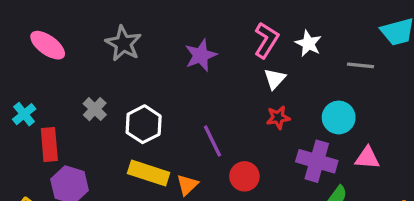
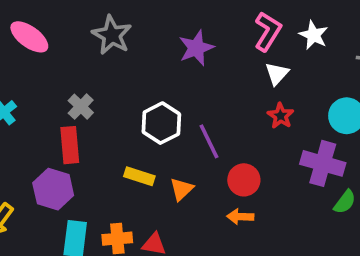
red star: (278, 117) -> (281, 116), turned -30
white hexagon: (144, 124) -> (161, 123), moved
red rectangle: (49, 144) -> (70, 145), moved
yellow rectangle: (149, 173) -> (139, 176), size x0.7

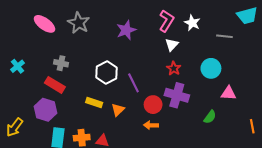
pink ellipse: (29, 37) -> (44, 24), moved
gray cross: (81, 107) -> (61, 63), turned -32
red rectangle: (70, 145) -> (55, 85), turned -54
purple cross: (323, 163) -> (177, 95), moved

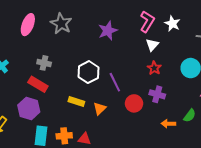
pink ellipse: (44, 24) -> (28, 25), turned 75
purple cross: (177, 95) -> (157, 94), size x0.7
orange arrow: (151, 125) -> (168, 124), moved

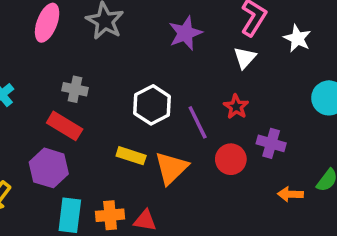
white star: (172, 24) -> (297, 38), moved
white triangle: (152, 45) -> (245, 58), moved
red star: (154, 68) -> (236, 107), moved
orange triangle: (100, 108) -> (171, 168), size x1.5

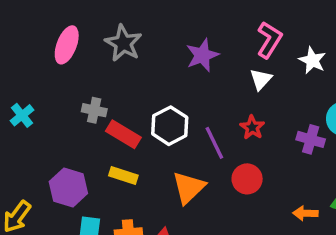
red rectangle: (65, 126) -> (123, 134), moved
purple cross: (271, 143) -> (311, 139), moved
yellow rectangle: (131, 156) -> (123, 175), moved

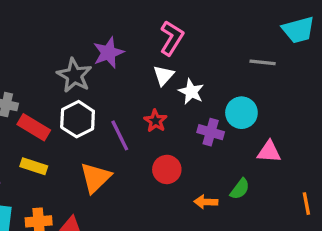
gray star: (123, 43) -> (74, 75), moved
white star: (312, 60) -> (191, 92), moved
red circle: (247, 179) -> (167, 169), moved

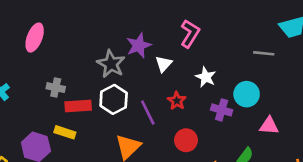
white triangle: (164, 75) -> (164, 64), moved
red rectangle: (34, 127) -> (78, 106), turned -35
yellow rectangle: (34, 166) -> (65, 132), moved

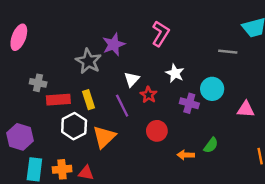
white triangle: (164, 64) -> (132, 79), moved
white hexagon: (114, 99) -> (74, 126), moved
pink triangle: (269, 126) -> (246, 109), moved
yellow rectangle: (65, 132) -> (88, 100), moved, turned 54

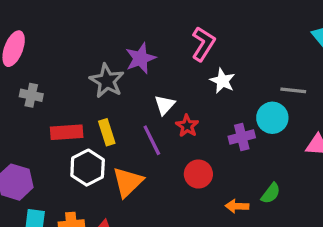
gray line: (228, 52) -> (293, 90), moved
white star: (175, 73) -> (223, 81), moved
gray cross: (38, 83) -> (31, 95), moved
purple cross: (189, 103) -> (242, 137), turned -30

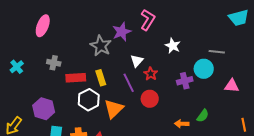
pink L-shape: (203, 44) -> (148, 20), moved
gray cross: (31, 95) -> (54, 63), moved
red circle: (198, 174) -> (150, 99), moved

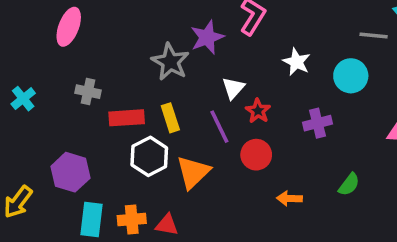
gray line: (217, 52) -> (374, 36), moved
cyan circle: (204, 69) -> (351, 76), moved
orange arrow: (182, 124) -> (289, 198), moved

